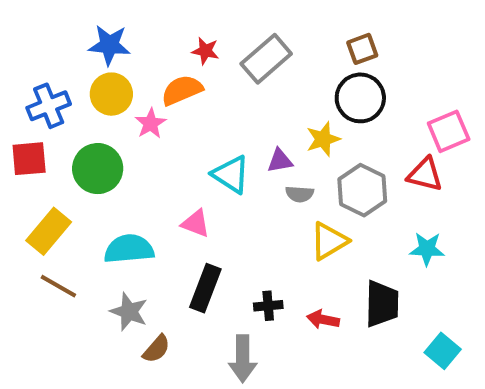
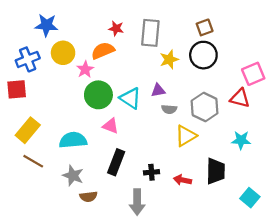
blue star: (109, 45) -> (46, 25), moved
gray rectangle: (266, 59) -> (150, 33), turned -44
yellow star: (323, 139) -> (169, 59), moved
green circle: (98, 169) -> (98, 95), moved
brown semicircle: (156, 349) -> (88, 197), turned 42

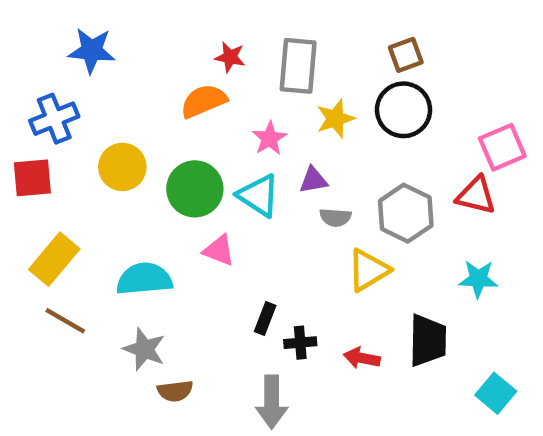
yellow circle: (63, 53) -> (122, 167), moved
pink star: (85, 69) -> (270, 138), moved
black rectangle: (116, 162) -> (265, 318), moved, size x0.6

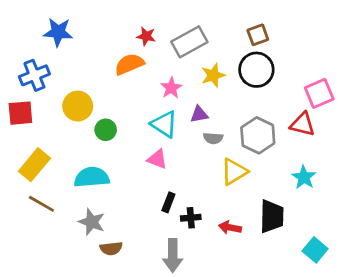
gray rectangle: (298, 66) -> (189, 42), turned 56
green circle: (195, 189) -> (106, 130), moved, size x0.6
pink triangle: (219, 250) -> (157, 159), moved
cyan star: (478, 279) -> (304, 177), turned 30

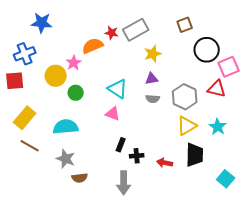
red star: (146, 36) -> (112, 33), moved
black circle: (256, 70) -> (207, 50), moved
pink star: (171, 88) -> (74, 63), moved
purple triangle: (199, 114) -> (152, 79), moved
yellow triangle: (234, 172) -> (187, 126), moved

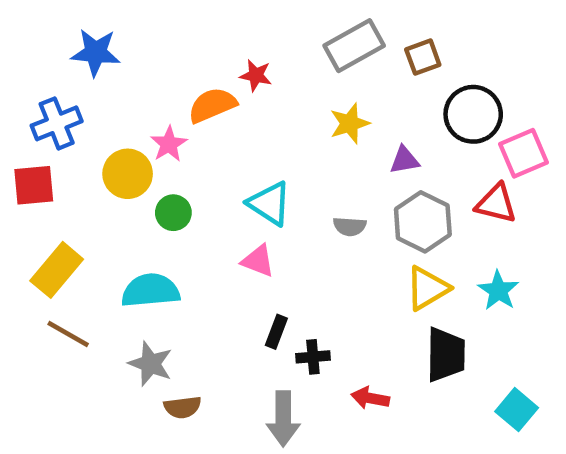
gray rectangle: (136, 30) -> (354, 46), moved
purple triangle: (152, 79) -> (405, 160), moved
red arrow: (165, 163) -> (370, 398), moved

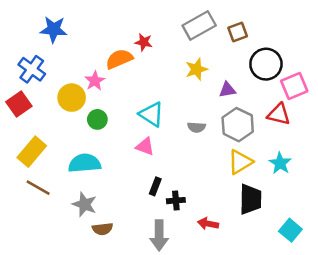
blue cross: (57, 123) -> (32, 69), turned -32
red square: (34, 185) -> (19, 104), turned -30

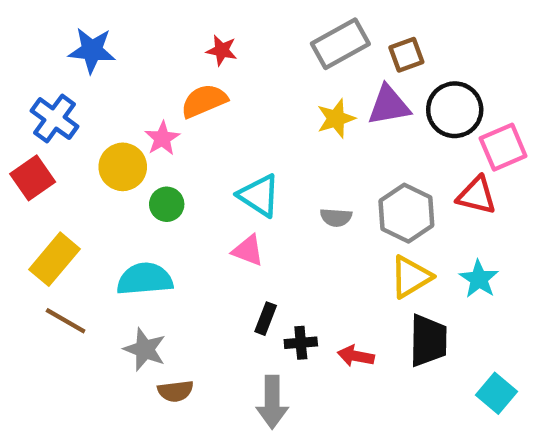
red star: (144, 42) -> (222, 50), moved
purple triangle: (227, 90) -> (389, 105), moved, size x1.5
red arrow: (208, 224) -> (356, 356), moved

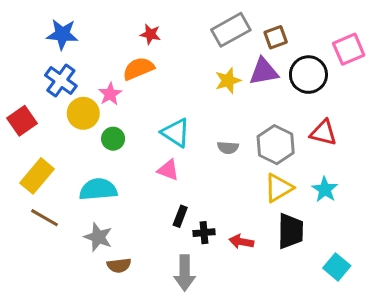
blue cross: (55, 119) -> (61, 81), moved
pink square: (503, 147) -> (349, 49), moved

